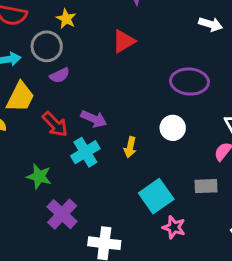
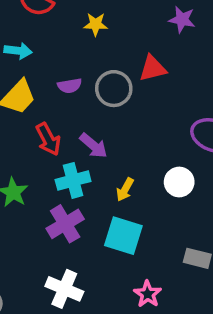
yellow star: (66, 19) -> (96, 24), turned 30
gray circle: (47, 46) -> (114, 89), moved
cyan square: (156, 196) -> (123, 236), moved, turned 36
purple cross: (62, 214) -> (65, 224), moved

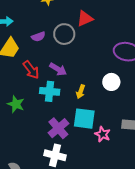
cyan cross: (73, 180) -> (50, 91), turned 30
purple cross: (65, 224) -> (58, 128), moved
pink star: (148, 294) -> (103, 134), moved

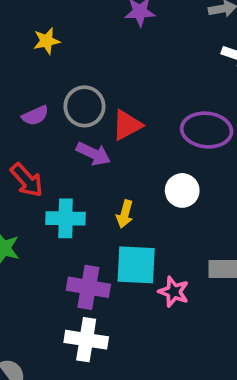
red triangle: (85, 19) -> (127, 125), moved
purple arrow: (58, 69) -> (93, 154), moved
purple cross: (58, 128) -> (88, 287), turned -35

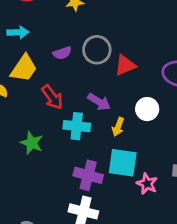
purple arrow: (93, 154) -> (99, 102), moved
white circle: (182, 190) -> (147, 109), moved

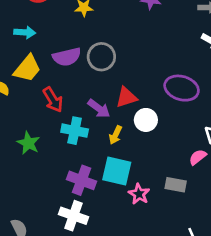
purple semicircle: (62, 53) -> (67, 57), size x1.5
red triangle: (125, 65) -> (126, 97), moved

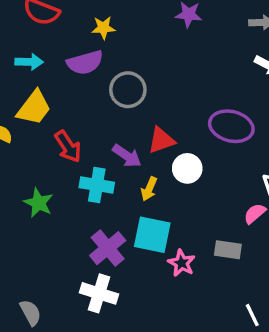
purple semicircle: (67, 57) -> (85, 63), moved
purple cross: (81, 180) -> (108, 248), turned 32

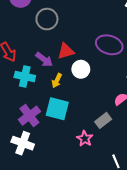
gray rectangle: (228, 250) -> (103, 120), turned -49
pink star: (182, 263) -> (85, 139), moved

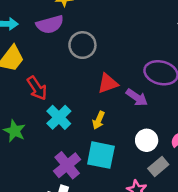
purple arrow: (44, 60) -> (137, 97), moved
white circle: (81, 69) -> (147, 140), moved
cyan cross: (25, 76) -> (59, 117), turned 36

